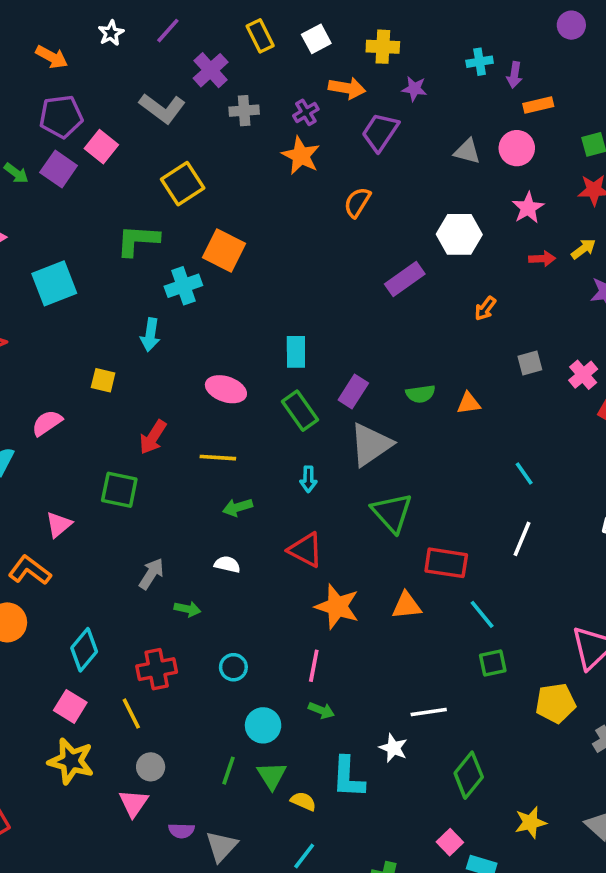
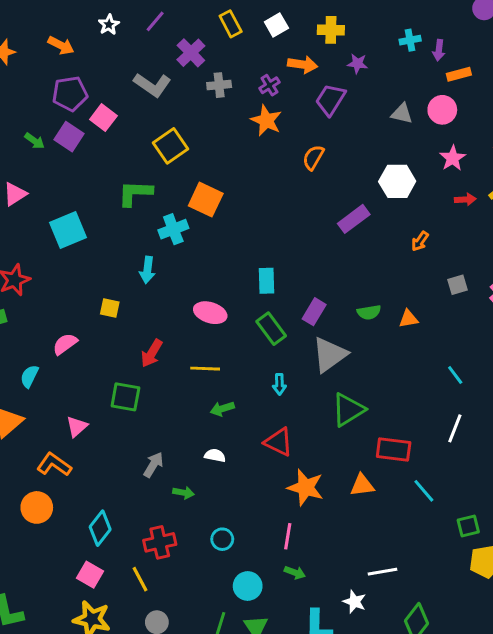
green triangle: (392, 513) -> (348, 410), turned 42
green square: (493, 663) -> (468, 526), moved

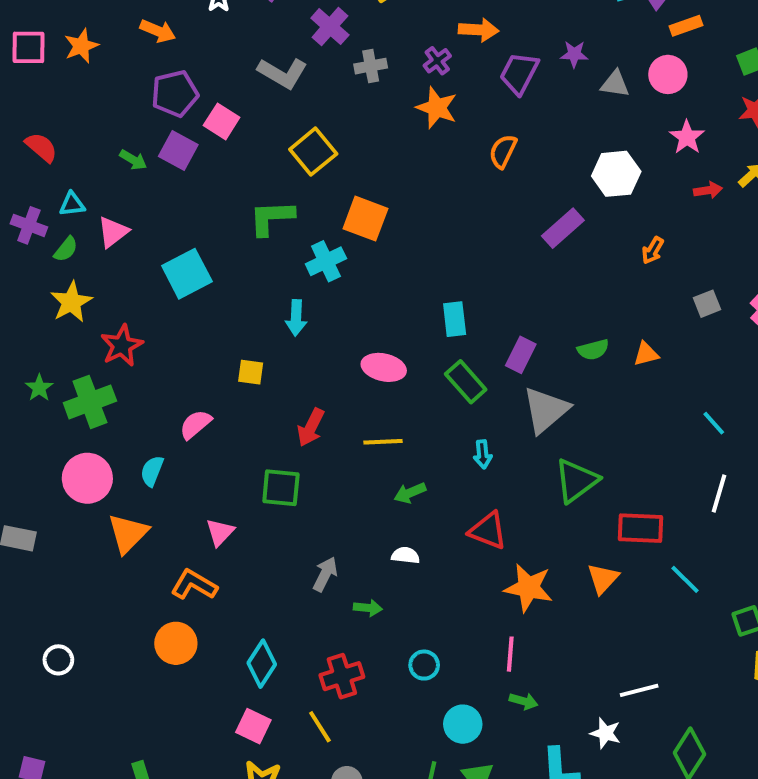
purple star: (357, 64) -> (574, 54), moved
orange triangle: (362, 485) -> (603, 579), turned -35

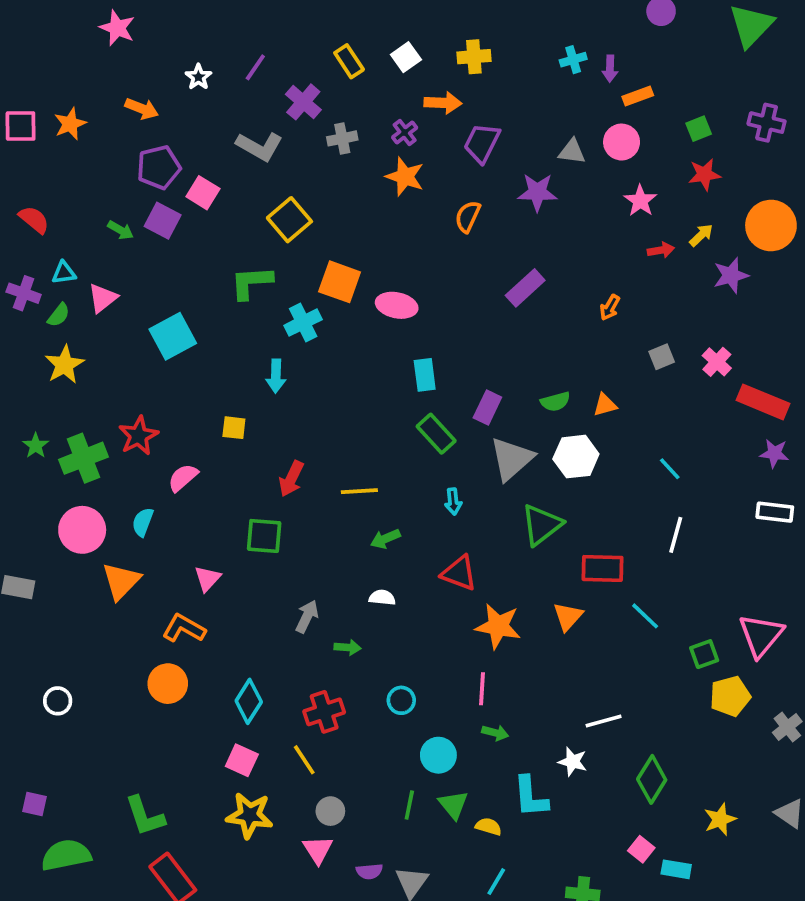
purple star: (574, 54) -> (537, 192), moved, size x1.5
white hexagon: (616, 174) -> (576, 457), moved
red star: (122, 346) -> (138, 436), moved
pink ellipse: (384, 367) -> (397, 305), moved

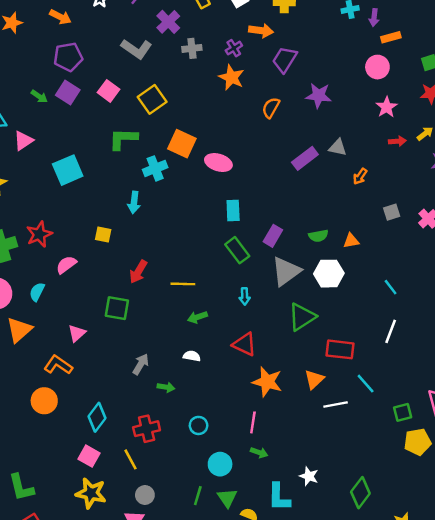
gray triangle: (572, 152) -> (338, 147), moved
pink square: (203, 193) -> (109, 91), moved
white line: (604, 721) -> (336, 405), moved

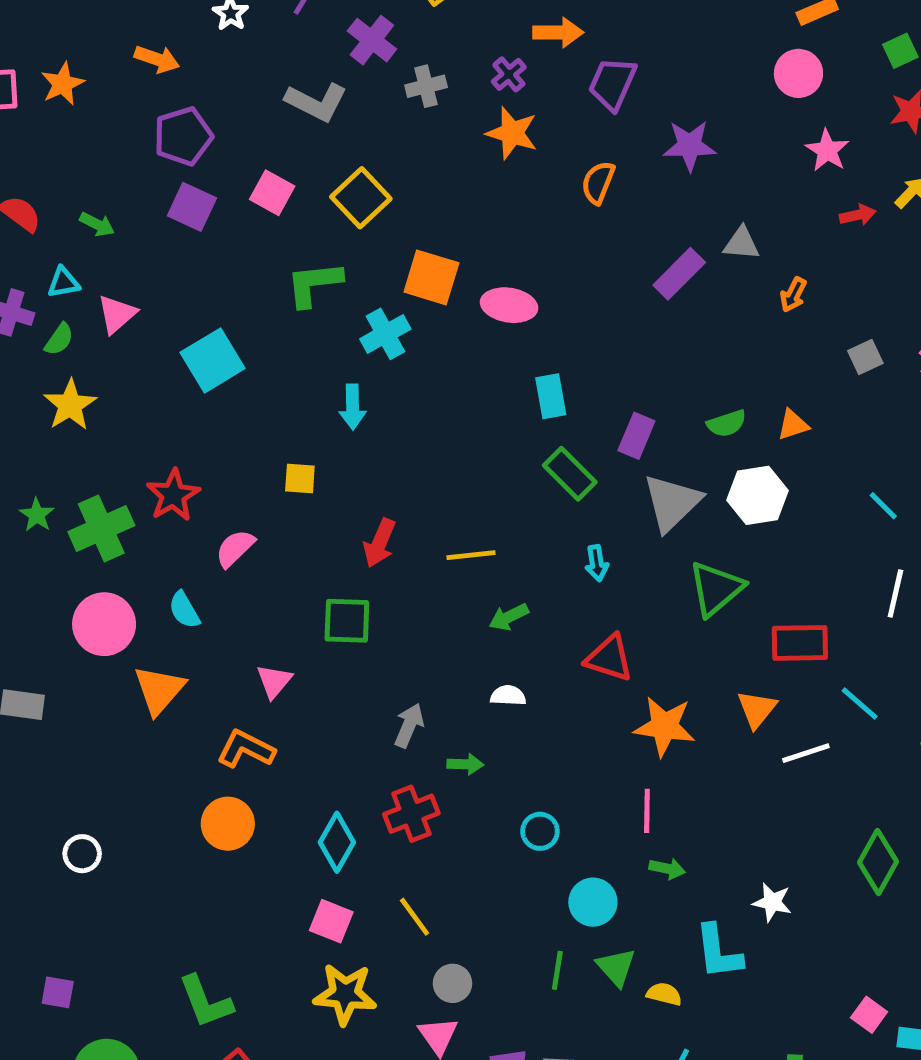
green arrow: (39, 96) -> (97, 224), moved
cyan semicircle: (37, 292) -> (184, 610), turned -48
red cross: (147, 429) -> (411, 814), moved
green diamond: (360, 493) -> (878, 862), moved

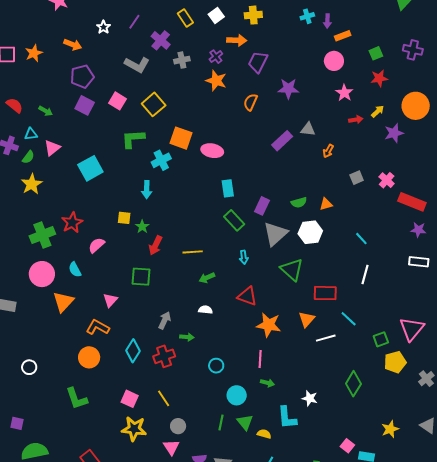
green star: (37, 515) -> (142, 227), moved
green triangle: (716, 589) -> (292, 270), turned -40
cyan diamond: (337, 842) -> (133, 351), moved
green L-shape: (206, 1002) -> (77, 399), moved

